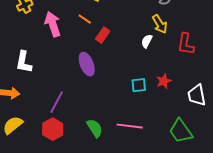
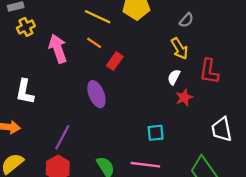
white semicircle: (147, 41) -> (174, 77), moved
red star: (164, 81) -> (184, 98), moved
cyan square: (139, 85) -> (156, 133), moved

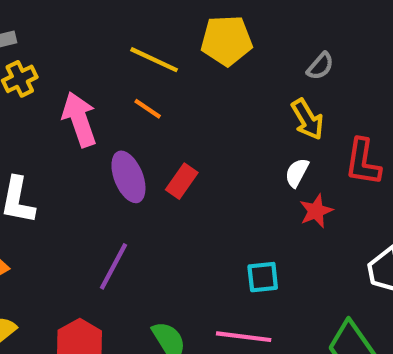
red rectangle: (115, 61) -> (182, 181), moved
purple ellipse: (96, 94) -> (128, 177), moved
purple line: (62, 137) -> (114, 266), moved

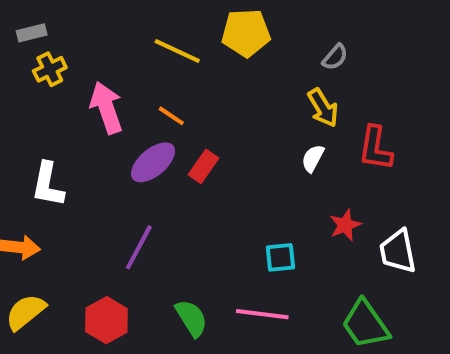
orange line: (148, 109) -> (171, 116), moved
purple ellipse: (128, 177) -> (153, 162), turned 72
red star: (316, 211) -> (345, 225), moved

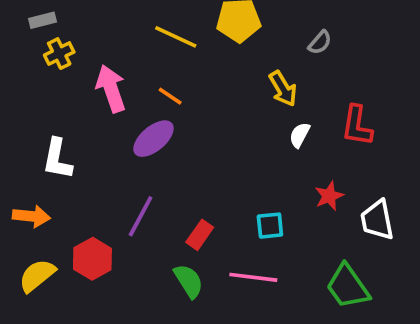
yellow arrow: (323, 108) -> (283, 89), moved
red rectangle: (204, 166) -> (200, 235), moved
red hexagon: (106, 320) -> (92, 259), moved

